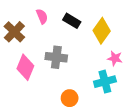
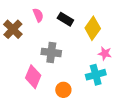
pink diamond: (25, 67) -> (33, 77), moved

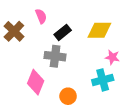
black rectangle: (65, 19) -> (63, 32), moved, turned -70
yellow diamond: (93, 28) -> (99, 30), turned 55

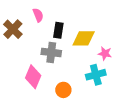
yellow diamond: (99, 30) -> (84, 38), moved
black rectangle: (63, 32) -> (58, 30), turned -42

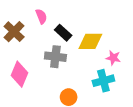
black rectangle: (58, 30) -> (63, 33), turned -56
pink diamond: (33, 77) -> (19, 74), moved

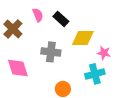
black rectangle: (63, 33) -> (61, 19), moved
pink diamond: (19, 74) -> (18, 68), turned -40

